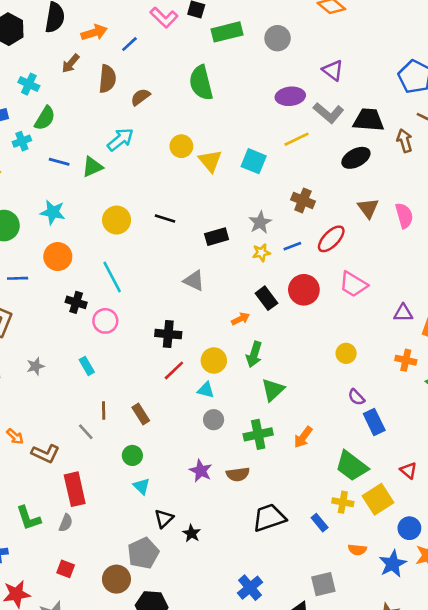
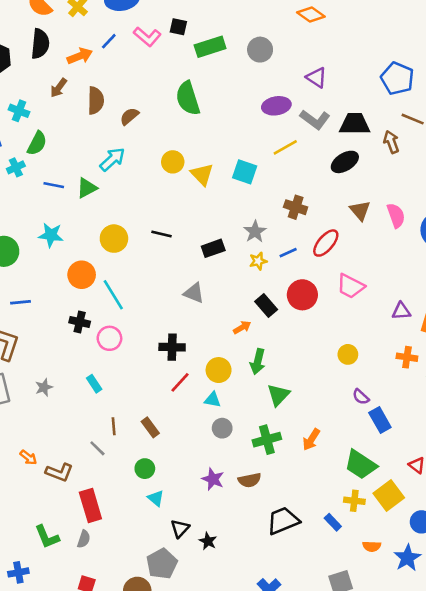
blue line: (129, 44) -> (109, 41), moved
orange circle: (58, 257) -> (82, 275), moved

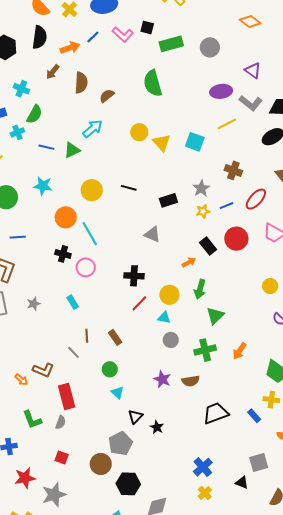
orange arrow: (28, 457) -> (21, 380), moved

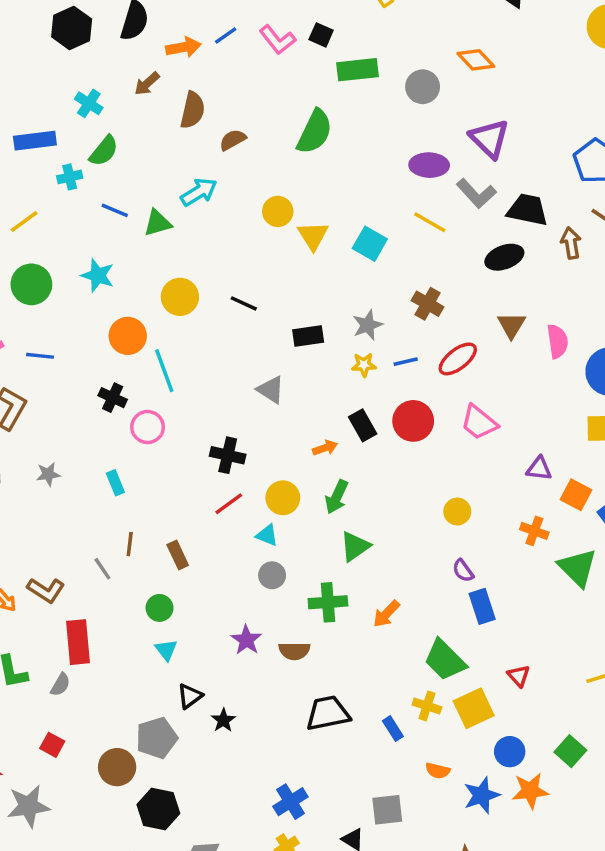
orange diamond: (250, 22) -> (476, 60), moved
purple triangle: (253, 71) -> (489, 139), size x1.4
green semicircle: (153, 83) -> (315, 132), turned -148
yellow line: (227, 124) -> (430, 222), turned 48

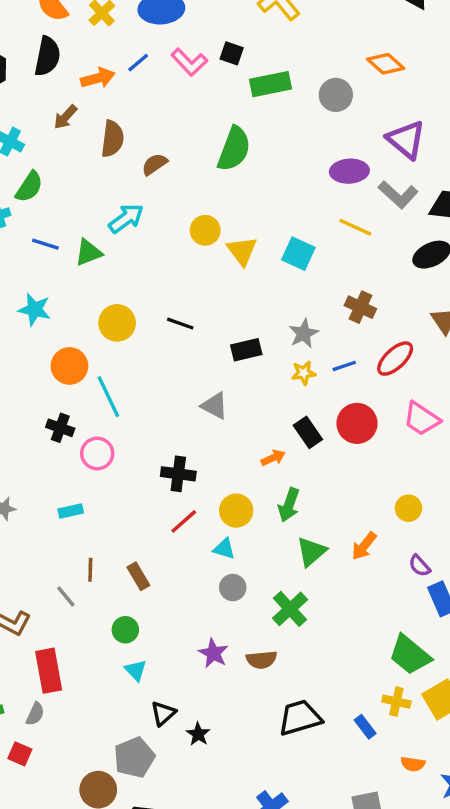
cyan rectangle: (115, 483) -> (71, 511), turned -75
green cross: (328, 602) -> (290, 609), turned -33
orange arrow: (386, 614) -> (364, 546), moved
red square: (52, 745) -> (20, 754), moved

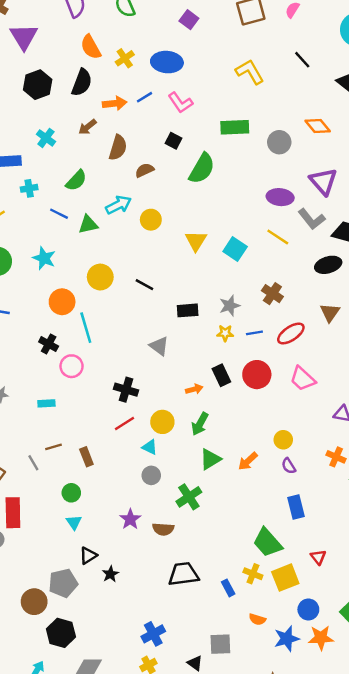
black square: (232, 53) -> (173, 141), moved
green semicircle: (29, 187) -> (76, 180), moved
yellow circle: (205, 230) -> (151, 220), moved
purple semicircle: (420, 566) -> (289, 466), moved
brown line: (90, 570) -> (54, 447), turned 63

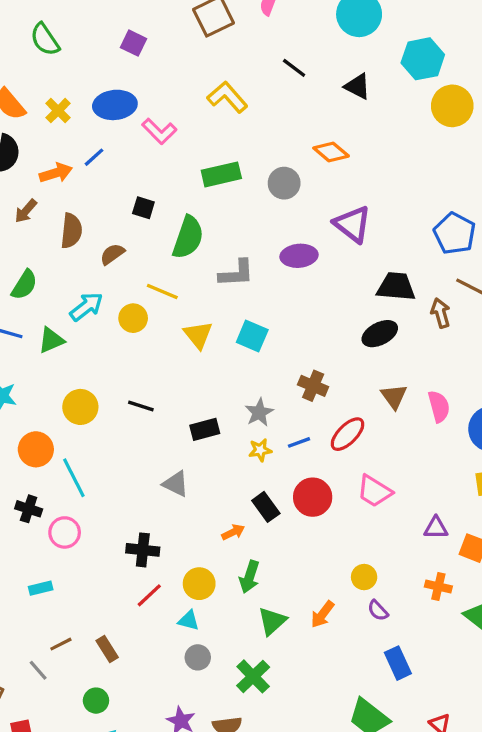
pink L-shape: (180, 103) -> (159, 131), moved
gray L-shape: (312, 219) -> (236, 273), moved, turned -44
yellow line: (278, 237) -> (162, 292), moved

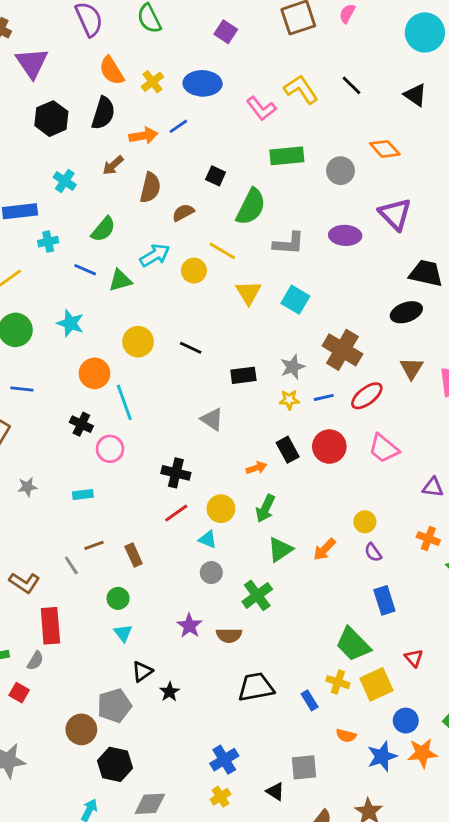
black line: (294, 68) -> (351, 85), moved
pink L-shape: (159, 131) -> (261, 108), moved
brown cross: (313, 386) -> (342, 350), size x1.5

